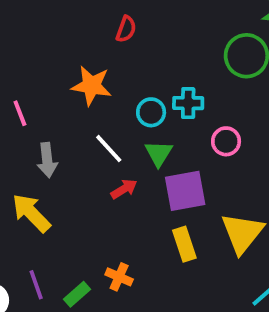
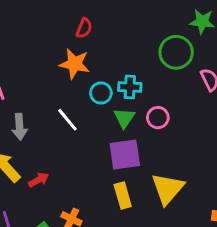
orange star: (91, 86) -> (74, 64), moved
green triangle: (159, 153) -> (124, 118), moved
red arrow: (124, 189) -> (39, 180), moved

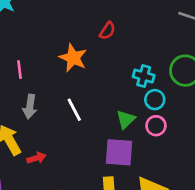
orange star: (74, 64) -> (73, 58), moved
cyan cross: (130, 87) -> (144, 76), moved
cyan circle: (101, 93) -> (155, 100), moved

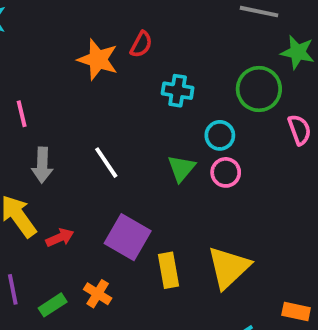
orange star: (73, 58) -> (98, 60), moved
cyan cross: (144, 76) -> (178, 91), moved
purple square: (119, 152) -> (128, 237), moved, turned 32

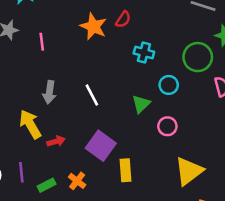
pink line: (22, 114) -> (42, 42), moved
pink circle: (226, 172) -> (167, 126), moved
yellow triangle: (229, 267) -> (189, 171), moved

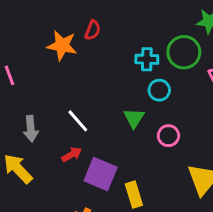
cyan cross: (144, 53) -> (147, 59), moved
red arrow: (56, 141) -> (72, 154), moved

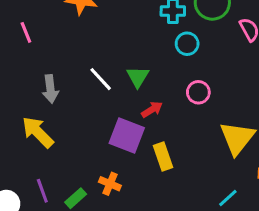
green triangle: (134, 118) -> (138, 77), moved
red arrow: (72, 154) -> (152, 110), moved

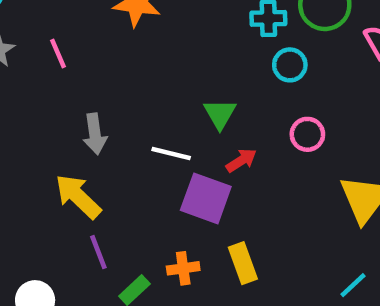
white line: (101, 79) -> (171, 154), moved, turned -32
yellow rectangle: (163, 157) -> (243, 263), moved
orange cross: (110, 184) -> (183, 268), turned -30
purple line: (42, 191) -> (98, 252), moved

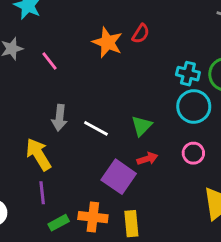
pink line: (58, 54) -> (50, 61), turned -30
cyan circle: (290, 65) -> (194, 106), size x1.5
white line: (171, 154) -> (96, 128), moved
orange cross: (183, 268) -> (93, 217), size x1.4

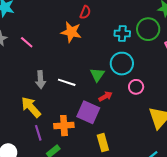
orange star: (107, 42) -> (71, 32), moved
cyan circle: (194, 106) -> (122, 64), moved
orange cross: (93, 217) -> (64, 126), moved

